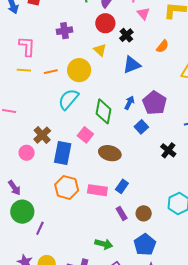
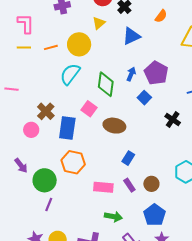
yellow triangle: (100, 50) -> (99, 23), turned 40
pink rectangle: (97, 190) -> (103, 187), moved
green circle: (22, 212) -> (45, 180), moved

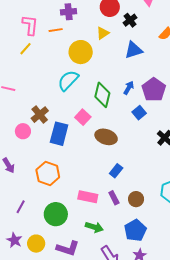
orange line: (51, 47) -> (56, 30), moved
yellow line: (24, 48) -> (25, 49), turned -56
orange hexagon: (73, 162) -> (48, 173), moved
green circle: (45, 180) -> (56, 214), moved
purple line: (49, 204) -> (21, 207), moved

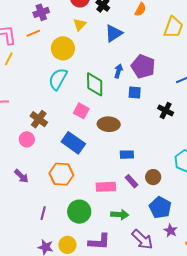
blue square: (139, 113) -> (135, 92), turned -32
blue rectangle: (59, 134) -> (73, 143), moved, turned -55
blue rectangle: (116, 171) -> (127, 155), turned 64

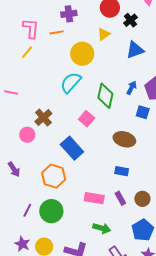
brown ellipse: (109, 124) -> (124, 139), moved
green circle: (79, 212) -> (51, 211), moved

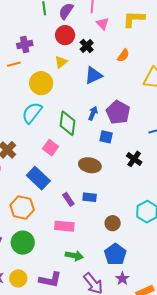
purple rectangle: (120, 198) -> (68, 199), moved

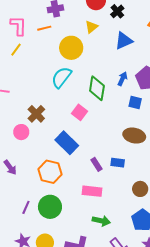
brown ellipse: (90, 165) -> (134, 136), moved

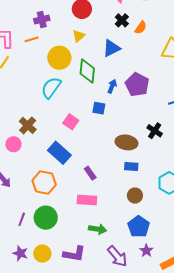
black cross: (117, 11) -> (122, 20), moved
green diamond: (97, 88) -> (87, 71), moved
blue square: (135, 103) -> (99, 108), moved
blue rectangle: (118, 163) -> (131, 166), moved

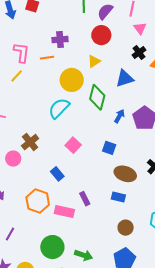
blue square: (99, 108) -> (109, 148), moved
blue rectangle: (59, 153) -> (57, 174), size x0.6
blue rectangle: (131, 166) -> (118, 197), moved
pink rectangle: (87, 200) -> (64, 211), moved
green circle: (46, 218) -> (52, 247), moved

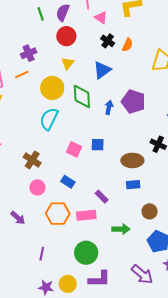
blue square: (109, 148) -> (98, 145), moved
pink circle: (13, 159) -> (37, 187), moved
green arrow: (84, 255) -> (121, 229), moved

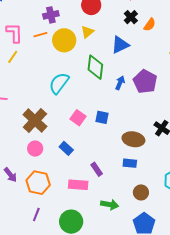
yellow circle: (52, 88) -> (64, 40), moved
brown cross: (32, 160) -> (35, 121), size x1.4
orange hexagon: (58, 214) -> (38, 183), moved
purple line: (42, 254) -> (36, 215), moved

